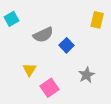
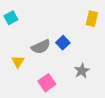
gray semicircle: (43, 35) -> (41, 47), moved
yellow triangle: (29, 70) -> (18, 62), moved

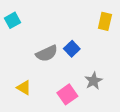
yellow triangle: (18, 62) -> (24, 88), moved, turned -32
pink square: (47, 83) -> (67, 94), moved

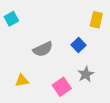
blue square: (72, 49) -> (78, 45), moved
yellow triangle: (24, 88) -> (22, 81), turned -40

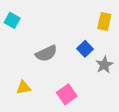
cyan square: (11, 19) -> (12, 20), turned -32
gray star: (86, 74) -> (104, 65), moved

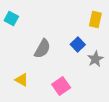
gray semicircle: (46, 53) -> (42, 49), turned -36
yellow triangle: (24, 88) -> (22, 80), turned 40

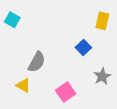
gray semicircle: (42, 49) -> (37, 62), moved
gray star: (95, 59) -> (102, 76), moved

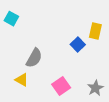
yellow rectangle: (102, 21) -> (95, 31), moved
gray star: (102, 76) -> (95, 88), moved

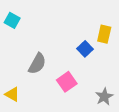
yellow triangle: (22, 80) -> (12, 94), moved
pink square: (61, 86) -> (67, 82), moved

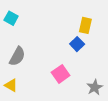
yellow rectangle: (104, 34) -> (85, 25), moved
gray semicircle: (37, 64) -> (17, 56), moved

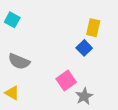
gray semicircle: (17, 56) -> (19, 61), turned 84
gray star: (95, 87) -> (84, 96), moved

